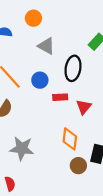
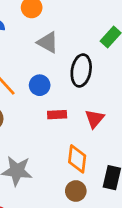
red rectangle: (60, 97) -> (57, 115), moved
brown circle: (78, 166) -> (76, 191), moved

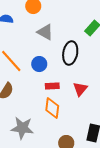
orange diamond: (77, 159) -> (52, 108), moved

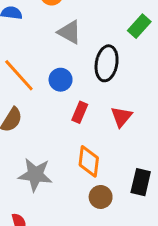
red rectangle: (52, 86) -> (80, 112), turned -64
orange diamond: (52, 108) -> (89, 161), moved

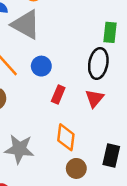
green rectangle: (139, 26) -> (110, 32), moved, turned -36
gray triangle: (69, 32) -> (26, 25), moved, size x1.4
black ellipse: (107, 63) -> (98, 63), moved

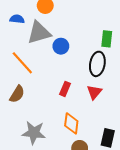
gray triangle: (26, 25) -> (39, 33), turned -45
blue circle: (41, 66) -> (61, 46), moved

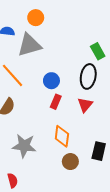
green rectangle: (107, 39) -> (98, 51), turned -35
blue circle: (61, 46) -> (51, 81), moved

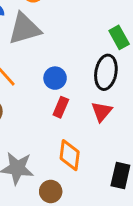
brown circle: (70, 162) -> (51, 191), moved

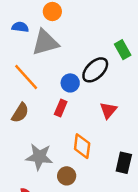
black ellipse: (106, 72) -> (95, 70), moved, turned 36
red rectangle: (61, 107) -> (61, 108), moved

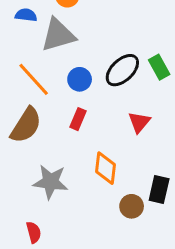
green rectangle: (123, 50) -> (159, 67), moved
blue circle: (70, 83) -> (80, 79), moved
brown semicircle: (20, 113) -> (26, 125), size x1.4
brown circle: (67, 176) -> (132, 206), moved

